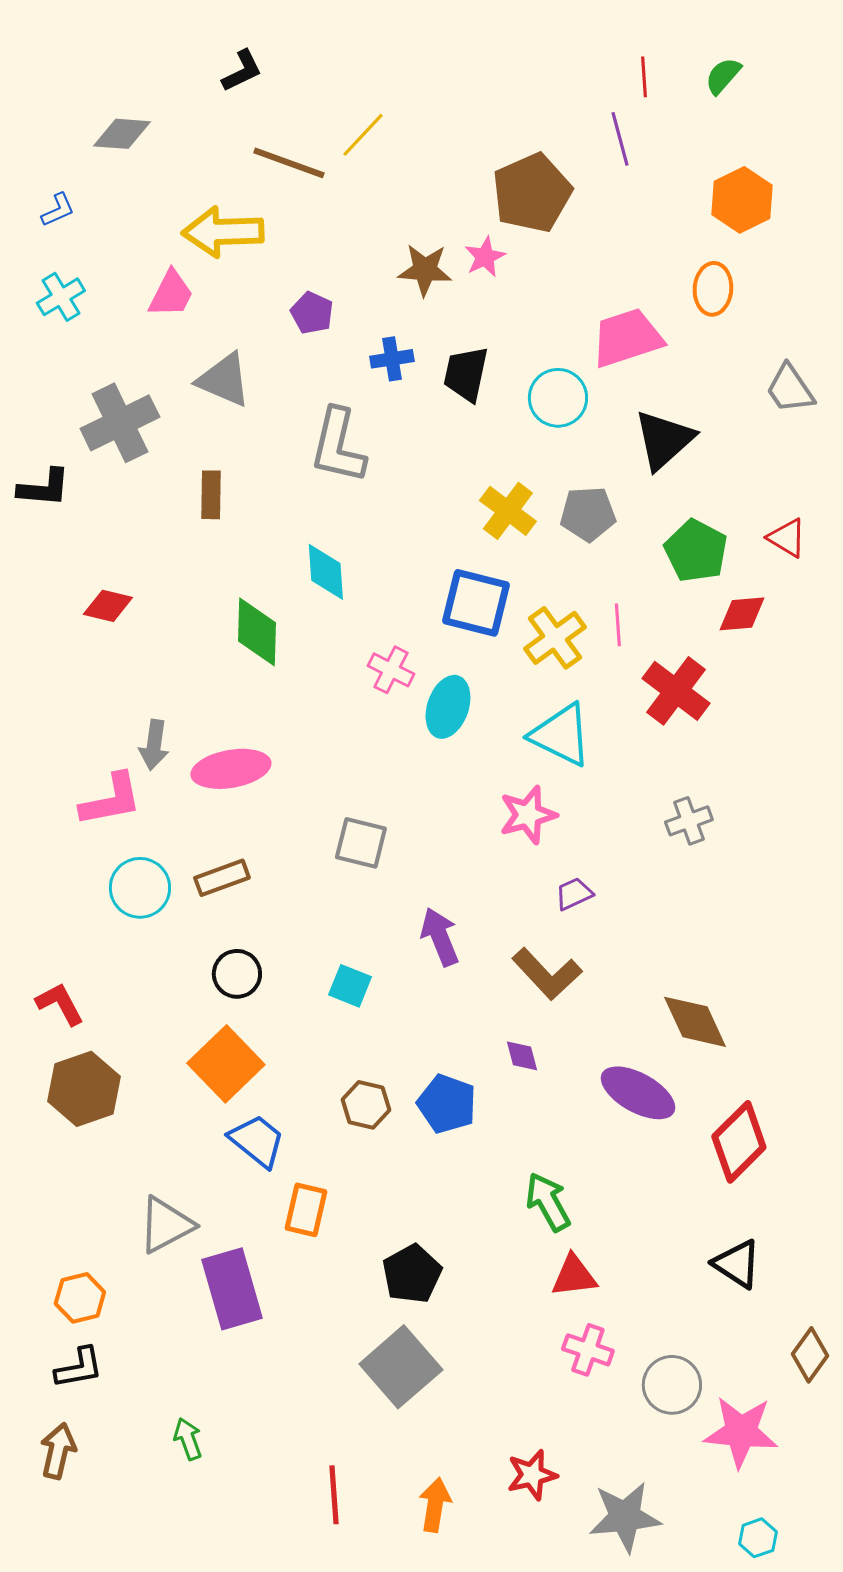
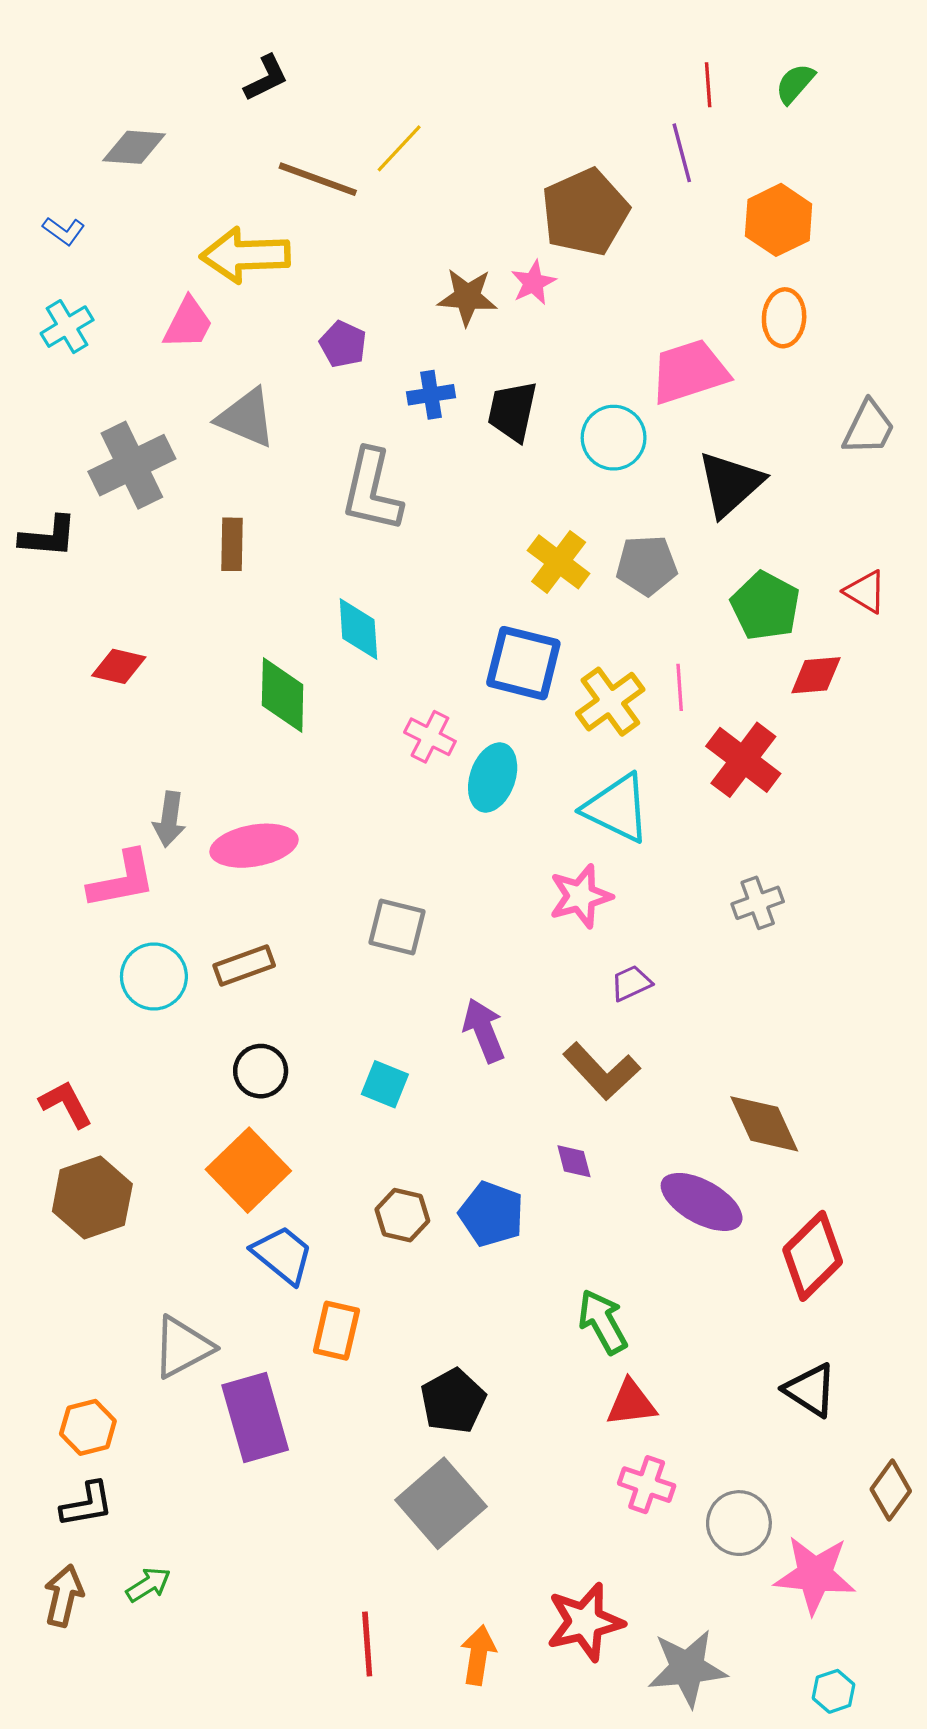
orange hexagon: (742, 200) -> (779, 220), moved
blue L-shape: (58, 210) -> (64, 231), turned 60
gray trapezoid: (790, 389) -> (869, 428), turned -120
green arrow: (188, 1439) -> (148, 1585), moved, turned 78
red star: (532, 1475) -> (585, 1622), size x1.4

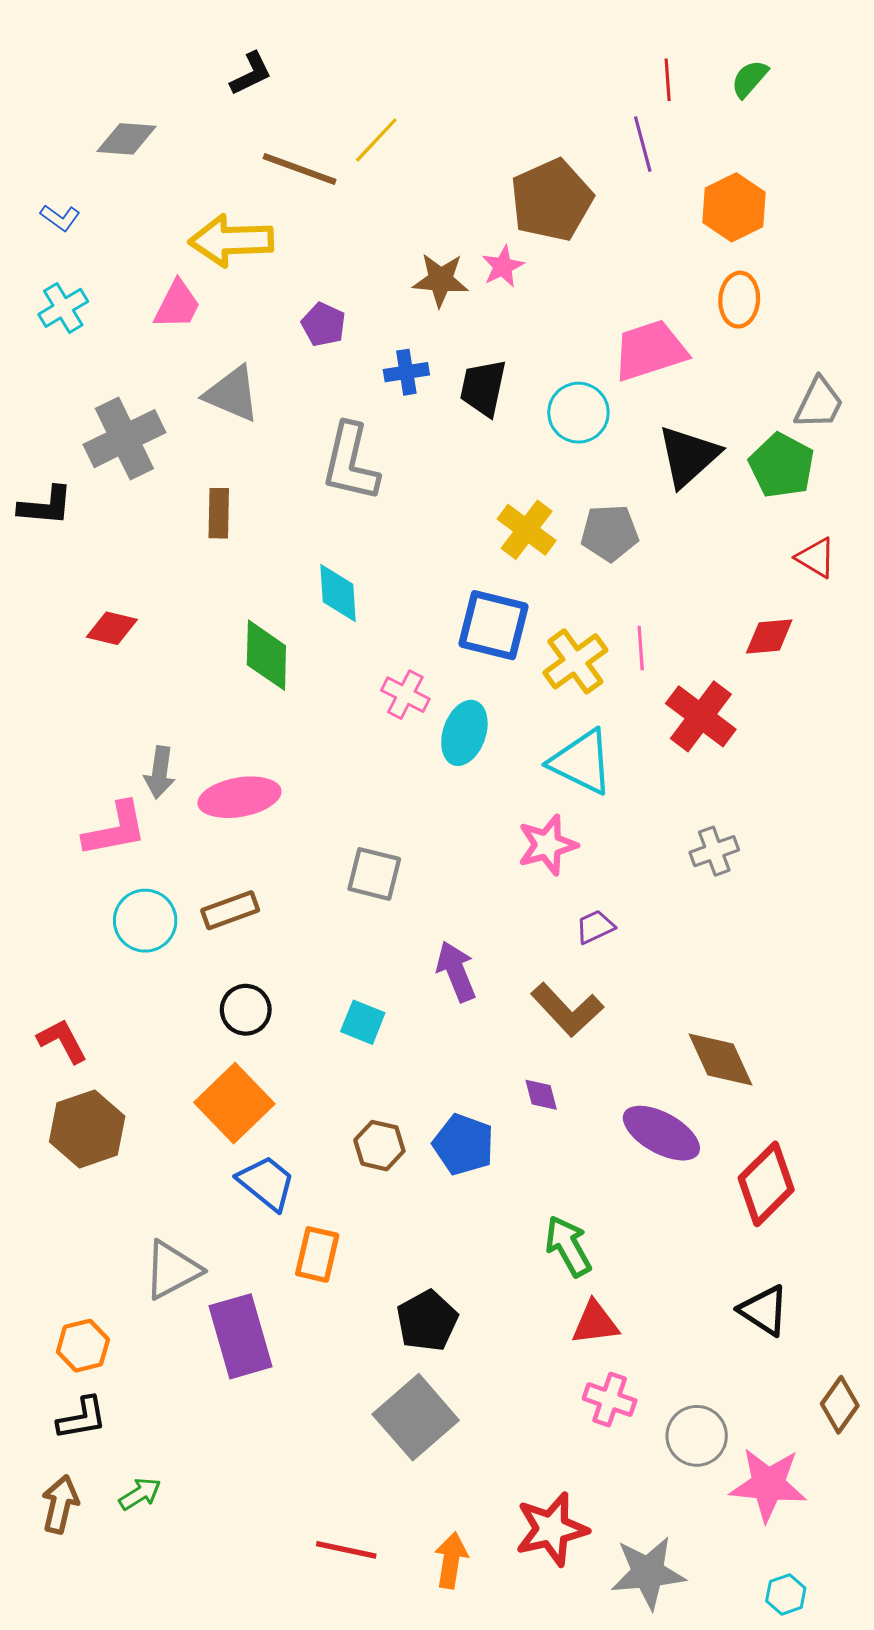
green pentagon: (765, 606) -> (782, 465), moved
red line: (367, 1644) -> (346, 1550), turned -74

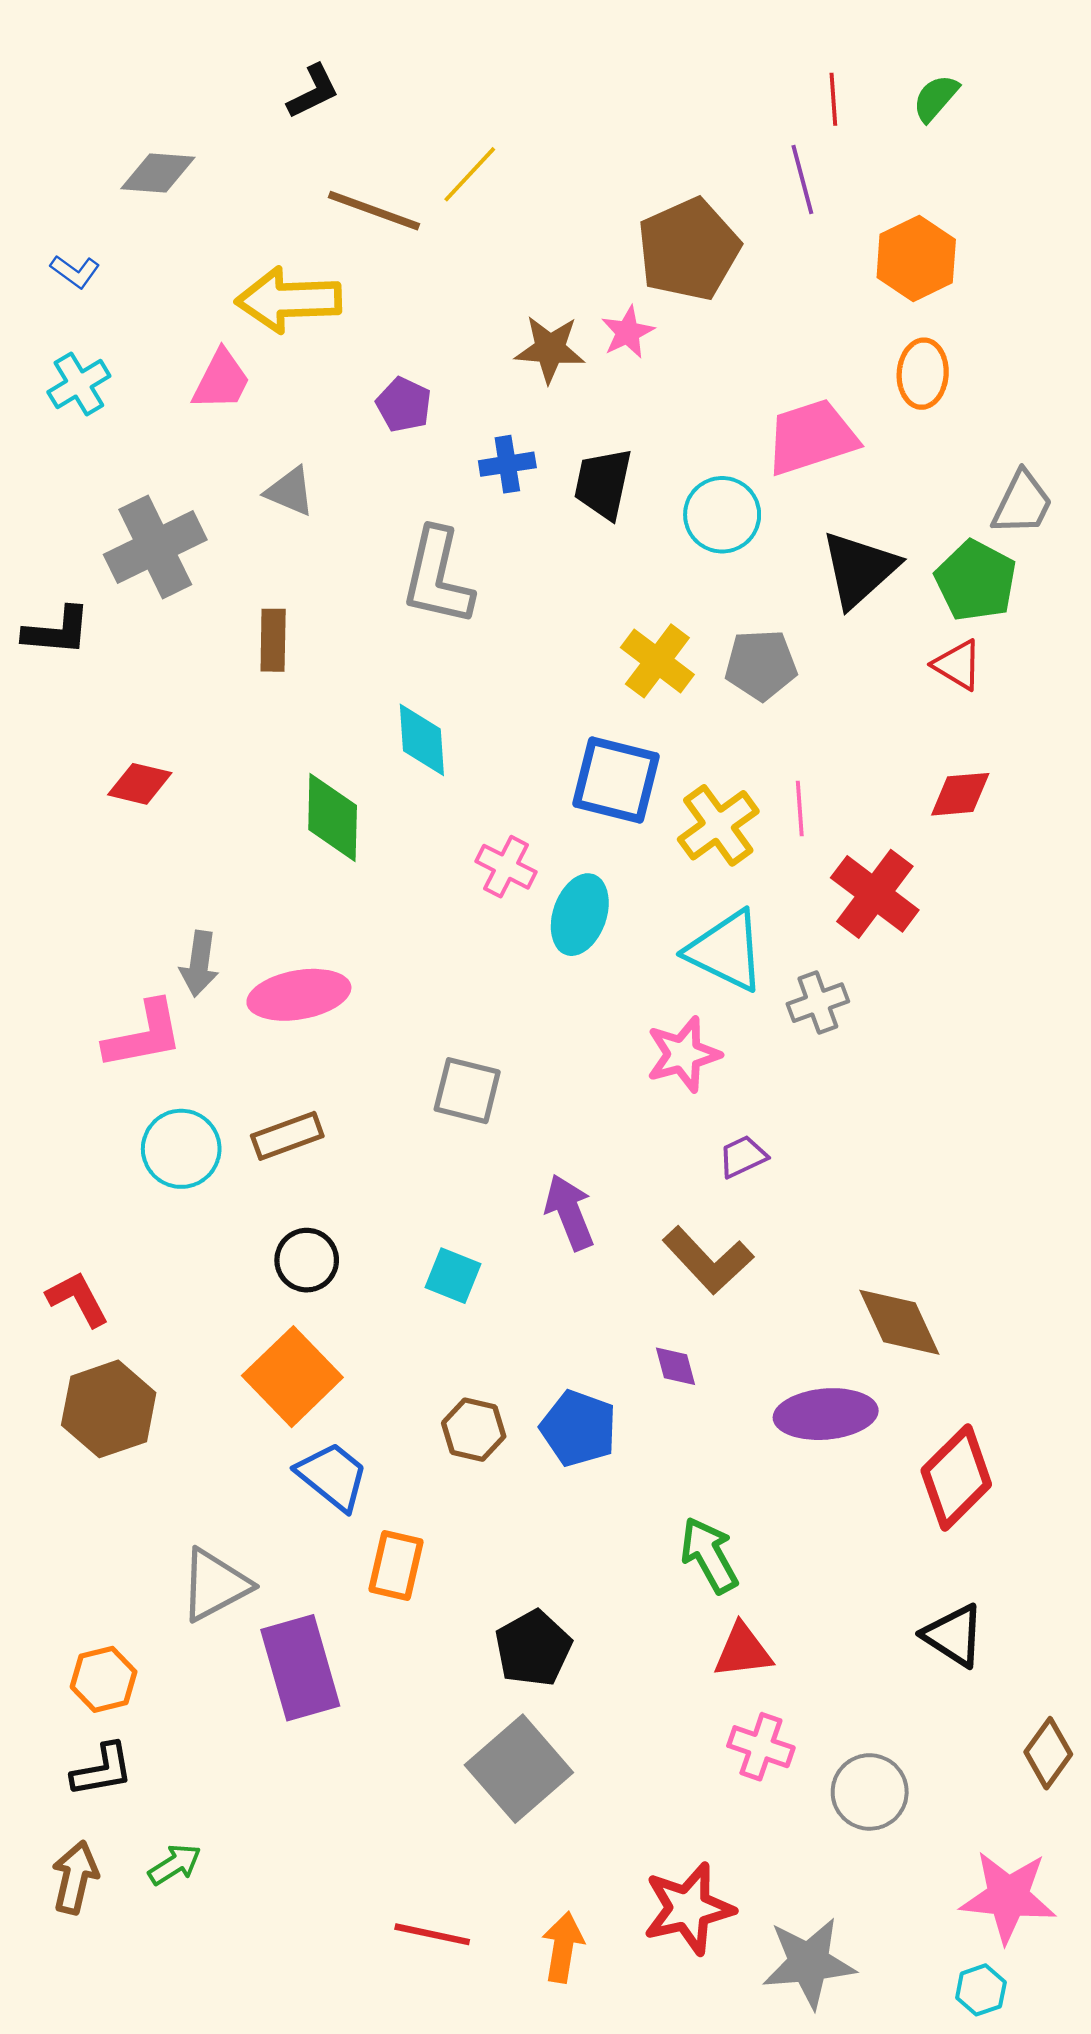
gray triangle: (232, 394) -> (290, 491), size x0.7
red triangle: (816, 558) -> (958, 665), moved
gray cross: (714, 851) -> (818, 1003), moved
purple ellipse: (661, 1133) -> (826, 1414), turned -34
pink star: (768, 1485) -> (1008, 1897), moved

